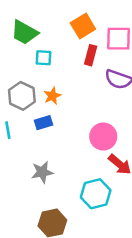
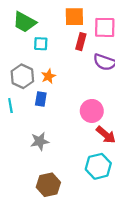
orange square: (83, 26) -> (74, 17), turned 30
blue rectangle: (43, 123) -> (41, 99), turned -64
cyan hexagon: (96, 194) -> (98, 166), moved

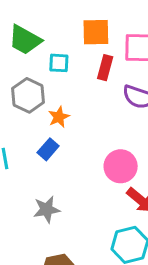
cyan square: (41, 44) -> (59, 63), moved
gray hexagon: (22, 76) -> (28, 95), moved
blue rectangle: (41, 99) -> (48, 149), turned 32

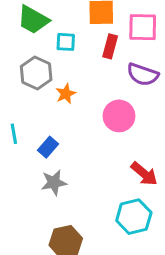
blue rectangle: (48, 149) -> (48, 147), moved
pink circle: (121, 166) -> (119, 116), moved

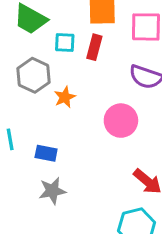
red rectangle: (110, 46) -> (94, 47), moved
blue rectangle: (48, 147) -> (46, 153), turned 60

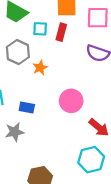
pink circle: (121, 121) -> (71, 101), moved
gray star: (52, 191) -> (15, 132), moved

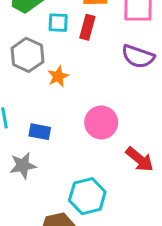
cyan hexagon: (91, 160) -> (87, 196), moved

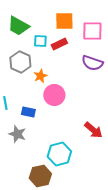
red rectangle: (87, 27) -> (59, 44), turned 49
pink circle: (101, 122) -> (54, 95), moved
gray star: (23, 165) -> (17, 134), turned 30

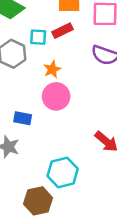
cyan square: (40, 41) -> (38, 37), moved
orange star: (40, 76) -> (52, 69), moved

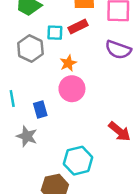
blue rectangle: (23, 118) -> (40, 109), turned 63

